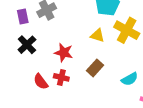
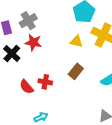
red star: (64, 53) -> (33, 42), moved

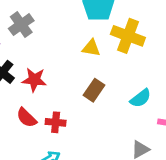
red star: (33, 42) -> (34, 80), moved
red cross: (45, 82) -> (56, 122), moved

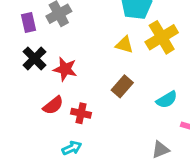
yellow cross: (128, 36) -> (162, 37), turned 32
red semicircle: (27, 118) -> (53, 105), turned -90

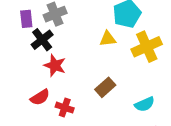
yellow triangle: (124, 45) -> (108, 39), moved, turned -30
black cross: (34, 58) -> (42, 40), moved

